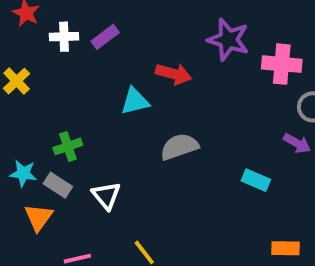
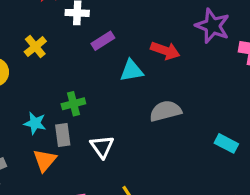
purple rectangle: (105, 37) -> (103, 41), moved
gray rectangle: (58, 185) -> (63, 135), turned 45

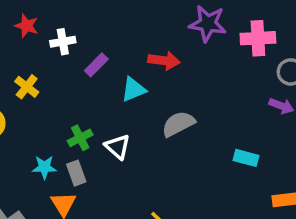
cyan rectangle: (226, 143) -> (246, 158), moved
white triangle: (102, 147) -> (118, 147), moved

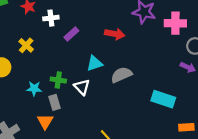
cyan triangle: (133, 89) -> (94, 63), moved
green cross: (80, 138) -> (58, 80), turned 32
cyan rectangle: (246, 158) -> (163, 99), size x1.5
cyan star: (44, 167) -> (34, 89), moved

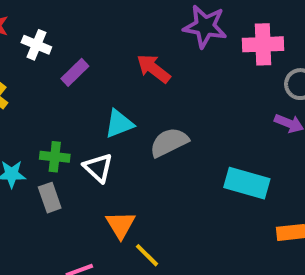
white cross: (51, 18) -> (36, 45), turned 32
red arrow: (115, 34) -> (154, 69), turned -150
orange triangle: (45, 121) -> (120, 225), moved

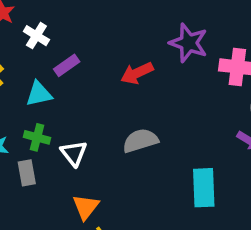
red arrow: (154, 69) -> (137, 73), turned -72
cyan triangle: (119, 124) -> (39, 94), moved
cyan rectangle: (247, 183) -> (204, 188), turned 63

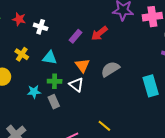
purple rectangle: (67, 65) -> (76, 36), moved
cyan triangle: (39, 94) -> (50, 58), turned 35
orange triangle: (86, 207) -> (82, 66), moved

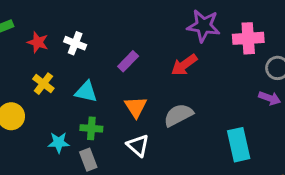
red star: (19, 19) -> (38, 42), moved
red arrow: (99, 33) -> (184, 65), moved
white triangle: (76, 85) -> (138, 145), moved

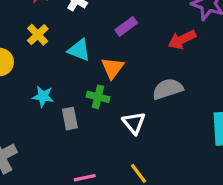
orange triangle: (136, 107) -> (112, 68), moved
green cross: (91, 128) -> (98, 97), moved
white triangle: (138, 145) -> (134, 123), moved

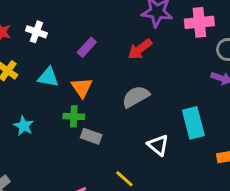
cyan star: (43, 96) -> (24, 126), turned 30
gray rectangle: (70, 119) -> (91, 136), moved, turned -48
white triangle: (134, 123) -> (158, 145), moved

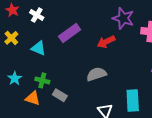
purple rectangle: (87, 47) -> (70, 33), size x1.5
orange triangle: (82, 88) -> (33, 98), moved, turned -49
green cross: (74, 116) -> (42, 80), moved

